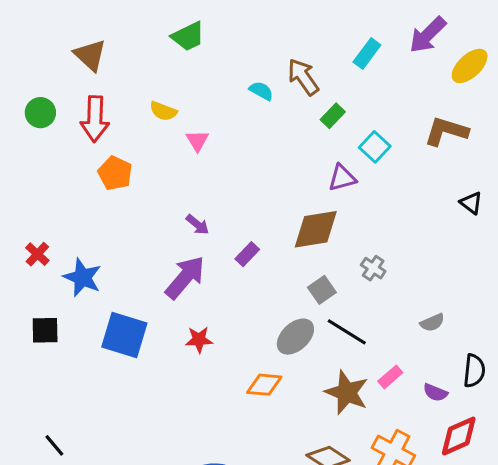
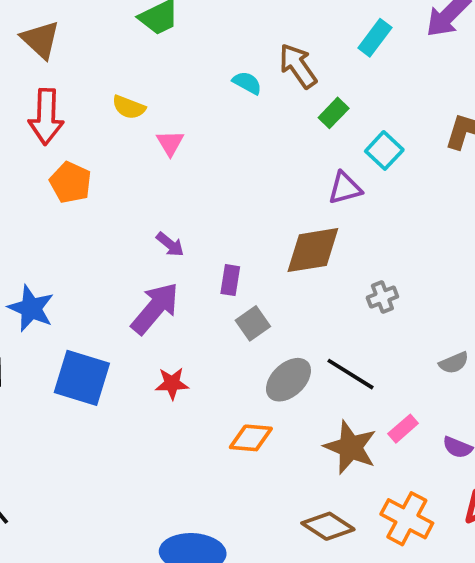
purple rectangle: (247, 254) -> (230, 280), turned -35
gray cross: (373, 268) -> (382, 297), turned 35
gray square: (322, 290) -> (253, 323), moved

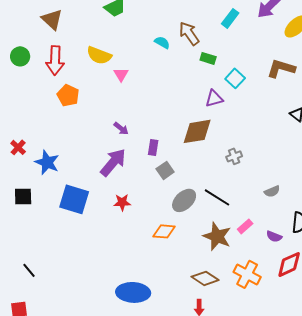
yellow semicircle: (129, 107) -> (99, 55), size x1.4
green rectangle: (334, 113) -> (208, 58), turned 63

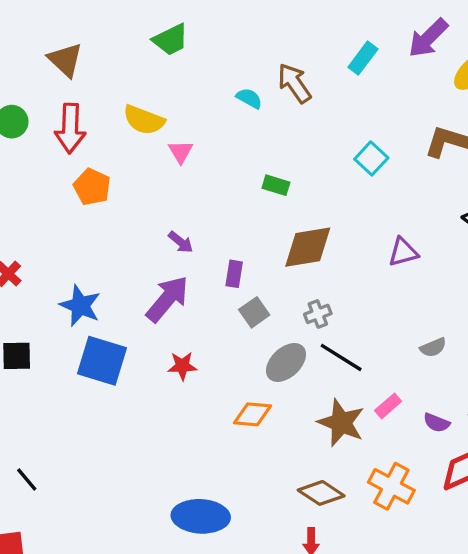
green rectangle: (208, 58) -> (276, 185), moved
purple triangle: (214, 98) -> (403, 252), moved
gray cross: (234, 156) -> (318, 314), moved
blue star: (47, 162) -> (80, 306), moved

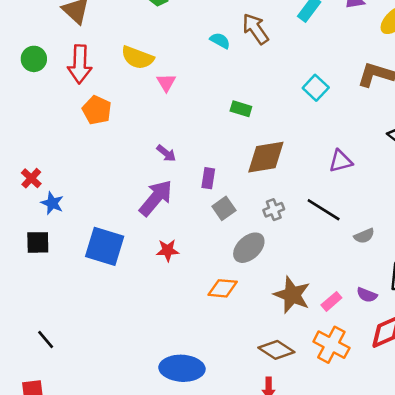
blue star: (80, 306) -> (52, 203), moved, size x0.7
black line: (341, 357) -> (324, 210), moved
pink rectangle: (388, 406) -> (331, 301), moved

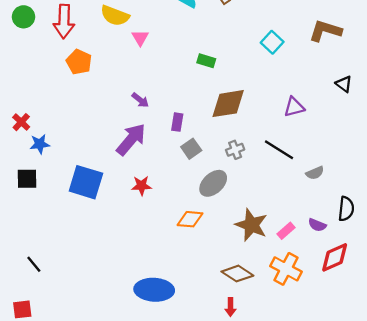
blue star: (52, 203) -> (40, 144), turned -30

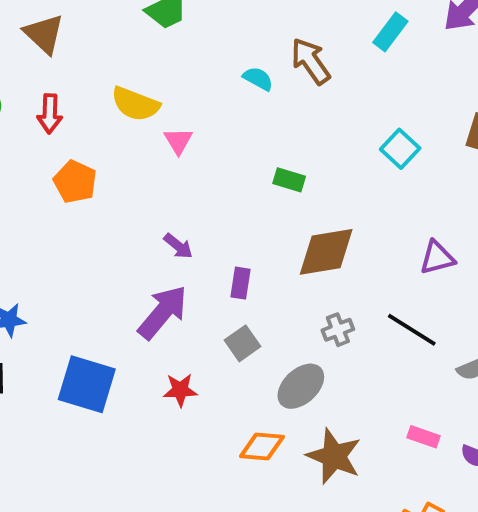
red arrow: (64, 21) -> (50, 114), size x0.7
gray square: (191, 149) -> (242, 343), moved
brown star: (251, 225) -> (334, 456), moved
pink rectangle: (286, 231) -> (423, 437), moved, turned 60

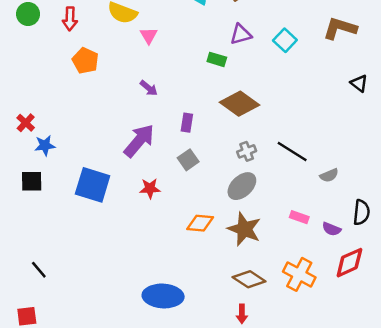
purple arrow: (178, 246) -> (149, 88), moved
brown diamond: (326, 252) -> (240, 104), turned 45
purple triangle: (437, 258) -> (241, 34), moved
gray ellipse: (301, 386) -> (242, 186), moved

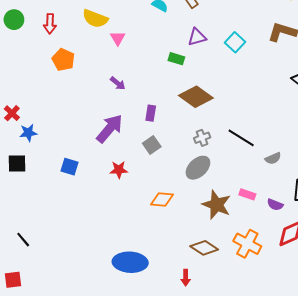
blue square: (93, 185) -> (69, 167), size x0.6
brown star: (244, 229) -> (216, 205), moved
red arrow: (242, 314) -> (186, 278), moved

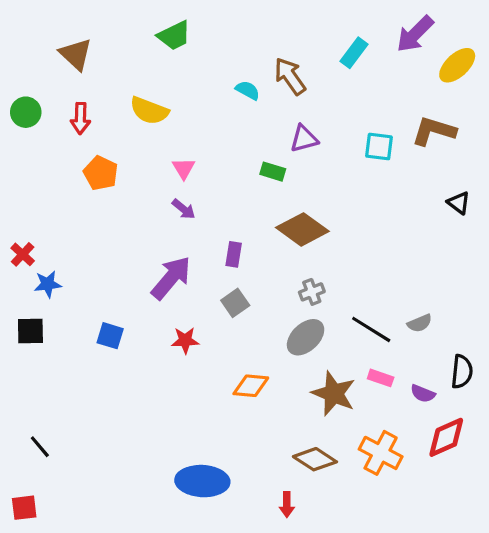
pink triangle: (118, 38) -> (184, 168), moved
cyan square: (235, 42) -> (379, 147), moved, turned -36
black line: (241, 138) -> (371, 329), moved

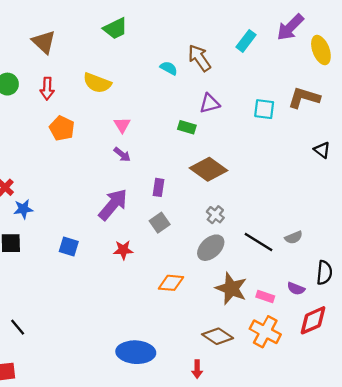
yellow ellipse: (457, 65) -> (321, 50), turned -68
gray cross: (312, 292) -> (215, 215), turned -30
pink rectangle: (381, 378) -> (265, 297), moved

